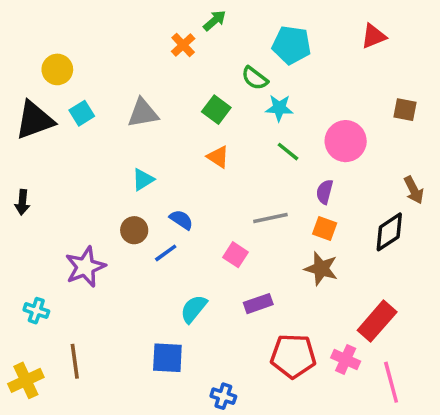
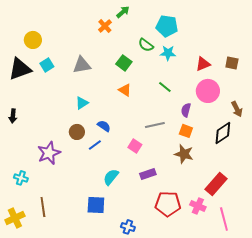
red triangle: (374, 36) -> (203, 64), moved
cyan star: (279, 108) -> (168, 53), moved
pink circle: (346, 141) -> (208, 91), moved

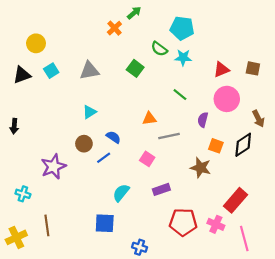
black triangle: (20, 69) -> (22, 75), size x0.7
orange triangle: (125, 90) -> (149, 119), moved, turned -40
orange square: (186, 131) -> (216, 146), moved

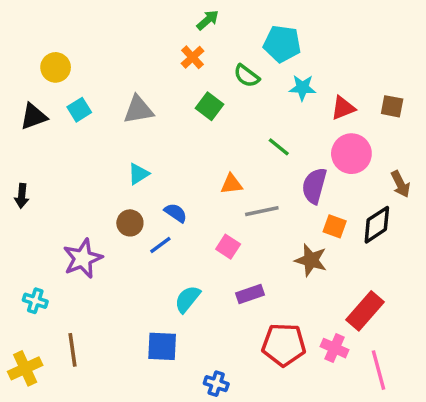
orange cross: (114, 28) -> (193, 57), moved
cyan star: (183, 58) -> (302, 88), moved
purple semicircle: (203, 120) -> (314, 186), size x1.5

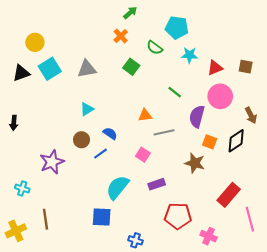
cyan square: (79, 110) -> (50, 69), size x1.5
cyan semicircle: (187, 299) -> (118, 187), size x1.4
pink cross: (335, 348) -> (209, 236), moved
pink line: (379, 370) -> (250, 219), moved

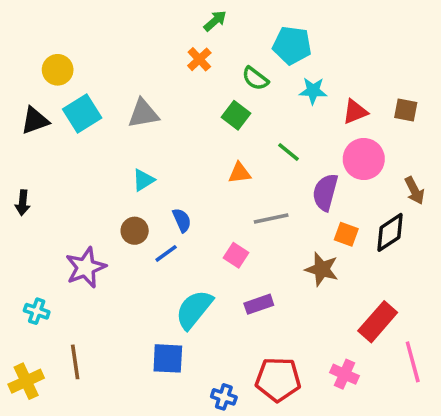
green square: (131, 67) -> (236, 115), moved
orange triangle: (145, 115) -> (240, 173), moved
blue semicircle: (110, 133) -> (182, 220), turned 32
red pentagon: (178, 216) -> (278, 379), moved
pink cross: (209, 236) -> (345, 374), moved

